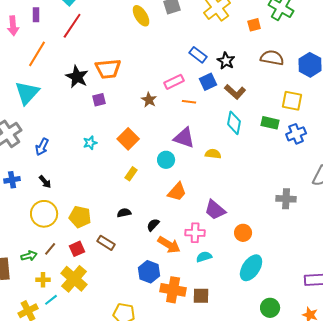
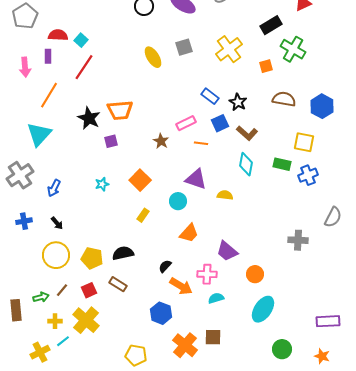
black semicircle: (124, 213) -> (123, 253), moved, size x1.5
orange cross: (173, 290) -> (185, 345), moved, turned 30

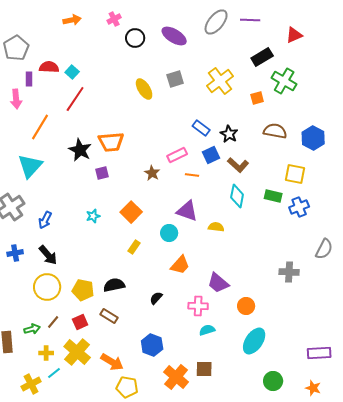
purple rectangle: (48, 56) -> (29, 79), moved
black arrow: (57, 223) -> (48, 255), size x1.5
orange arrow: (181, 286) -> (112, 362), moved

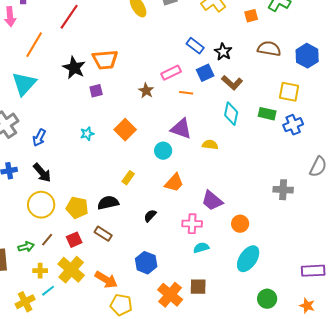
yellow rectangle: (134, 247) -> (128, 178), moved

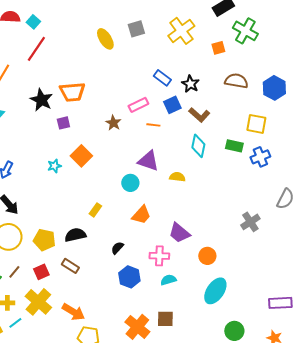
orange square: (125, 130) -> (81, 156), moved
gray cross: (283, 190) -> (250, 222), turned -36
blue hexagon: (146, 263) -> (129, 277), moved

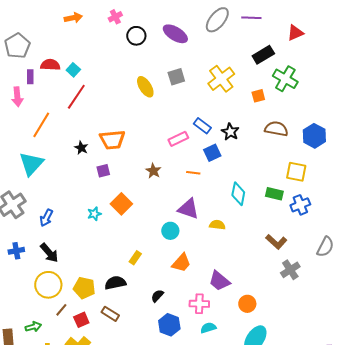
black star: (41, 100) -> (81, 148), size x0.6
pink rectangle: (138, 105) -> (178, 139), moved
brown L-shape: (199, 115) -> (276, 242), moved
brown line: (14, 272) -> (61, 310), moved

